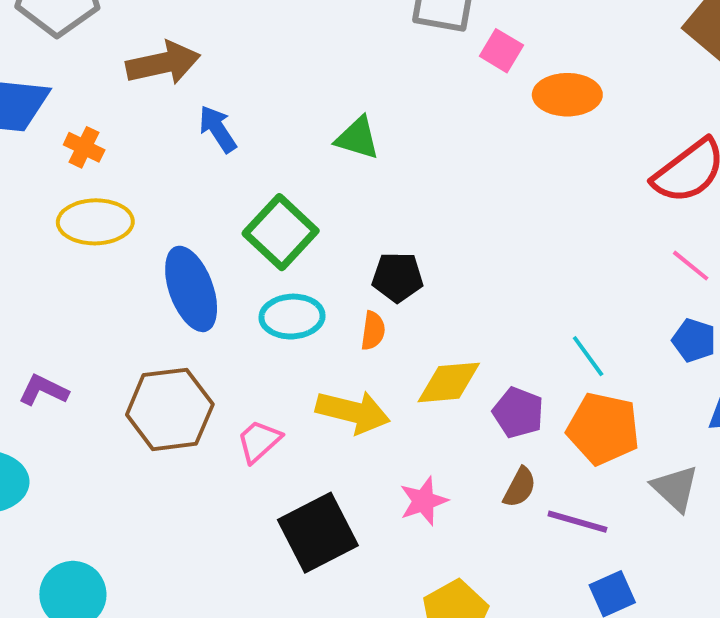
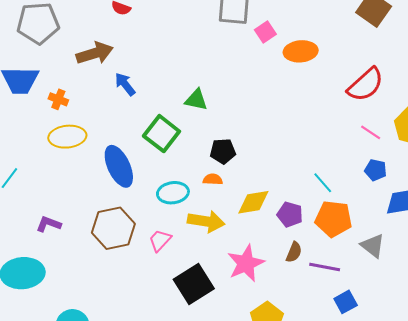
pink square: (501, 51) -> (265, 32), turned 30
green triangle: (357, 138) -> (196, 100), moved
cyan ellipse: (292, 317) -> (173, 193), moved
orange semicircle: (373, 331) -> (213, 179), turned -90
pink star: (424, 501) -> (246, 263), size x1.5

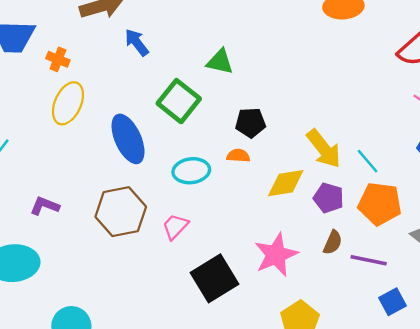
yellow ellipse: (67, 137) -> (68, 103), turned -60
yellow arrow: (206, 221) -> (324, 149), moved, turned 42

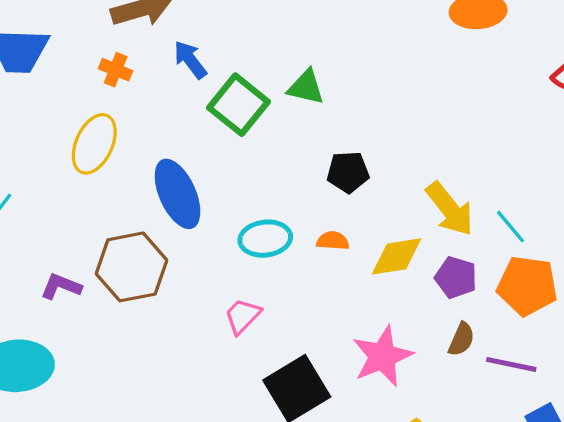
orange cross: (58, 59) -> (116, 70), moved
green square: (179, 101) -> (239, 105), moved
orange semicircle: (238, 156) -> (333, 241), moved
brown hexagon: (121, 212) -> (131, 267), moved

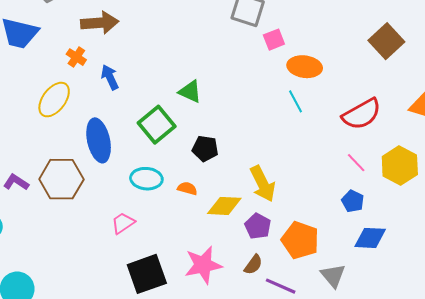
blue arrow: (190, 60) -> (110, 77), moved
green square: (239, 105) -> (157, 125), moved
cyan line: (510, 227) -> (296, 101), moved

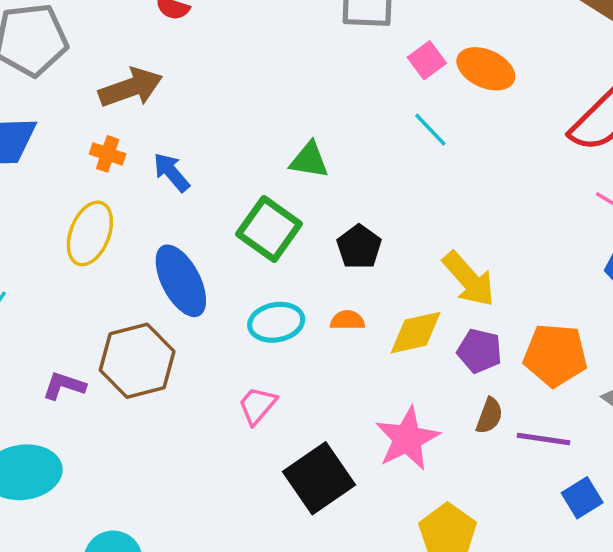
pink square: (274, 40) -> (427, 60), moved
orange ellipse: (305, 67) -> (486, 69), turned 32
cyan line: (296, 101) -> (430, 130), moved
black pentagon: (205, 148) -> (359, 247), turned -30

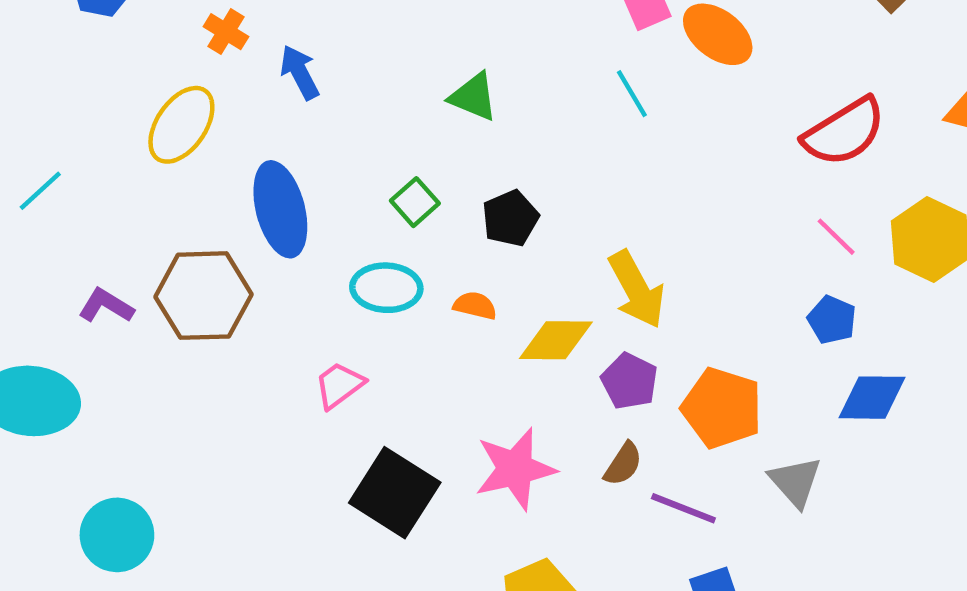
green square: (269, 229) -> (415, 202), moved, size x0.6
black square: (319, 478) -> (395, 493), turned -36

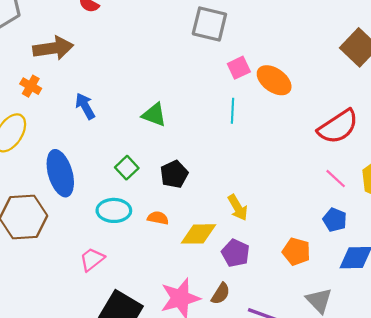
blue arrow: (300, 72) -> (85, 106), moved
cyan line: (632, 94) -> (232, 111), turned 35
yellow arrow: (637, 289) -> (238, 208), size x0.7
orange pentagon: (722, 408) -> (296, 252), moved, size x0.7
brown semicircle: (623, 464) -> (221, 294), moved

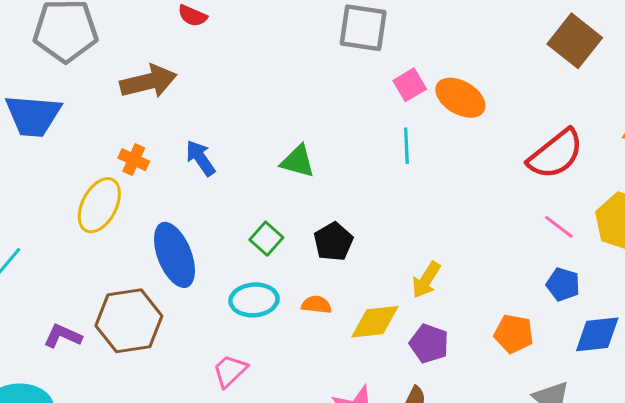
orange cross: (31, 86) -> (134, 160), moved
yellow arrow: (238, 208) -> (426, 280), turned 68

